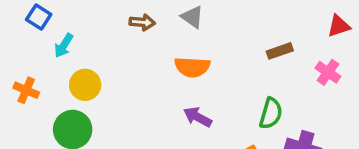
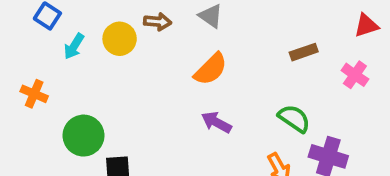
orange semicircle: (192, 67) -> (211, 69), turned -48
yellow circle: (85, 85) -> (120, 39), moved
green semicircle: (271, 113) -> (294, 118), turned -72

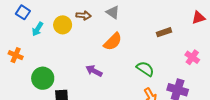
pink cross: (355, 75) -> (192, 57), moved
green semicircle: (294, 118) -> (145, 69), moved
purple arrow: (216, 122) -> (94, 71), moved

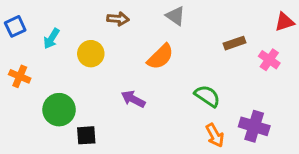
blue square: (23, 12) -> (15, 26), moved, turned 32
gray triangle: (113, 12) -> (176, 16), moved
yellow circle: (63, 25) -> (91, 54), moved
pink cross: (192, 57) -> (269, 60), moved

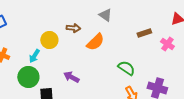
brown arrow: (118, 19) -> (73, 28), moved
cyan arrow: (51, 39) -> (34, 56), moved
purple arrow: (133, 99) -> (71, 77), moved

